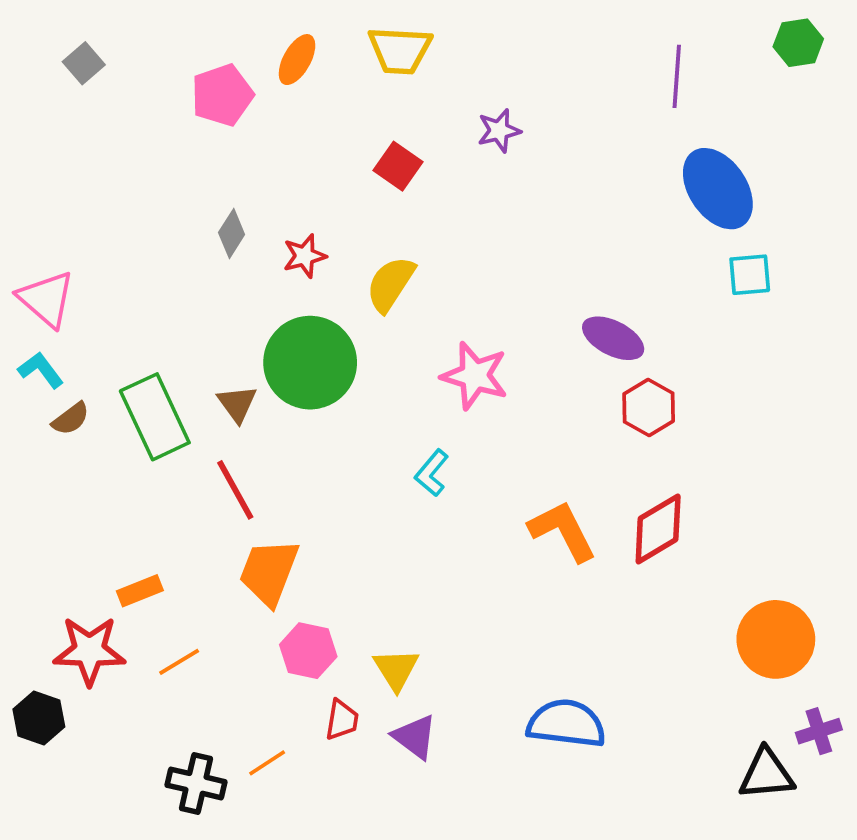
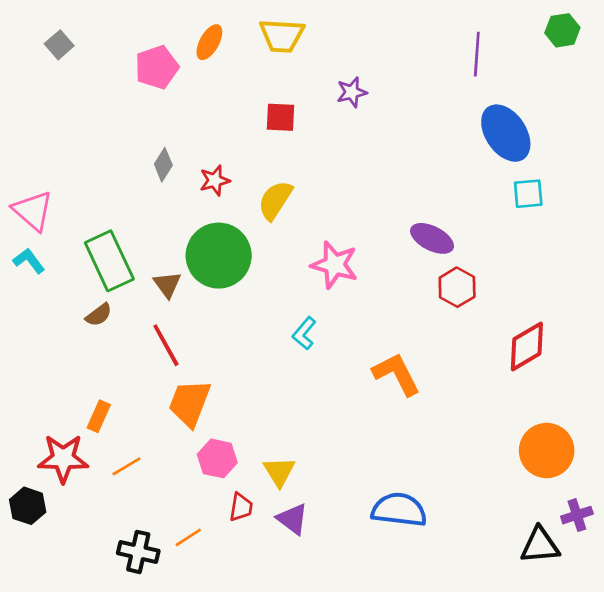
red square: (398, 166) -> (281, 117), turned -32
green rectangle: (155, 417) -> (109, 261), moved
brown semicircle: (71, 419) -> (99, 315), moved
red diamond: (658, 529) -> (527, 346), moved
orange rectangle: (140, 591) -> (99, 416), turned -44

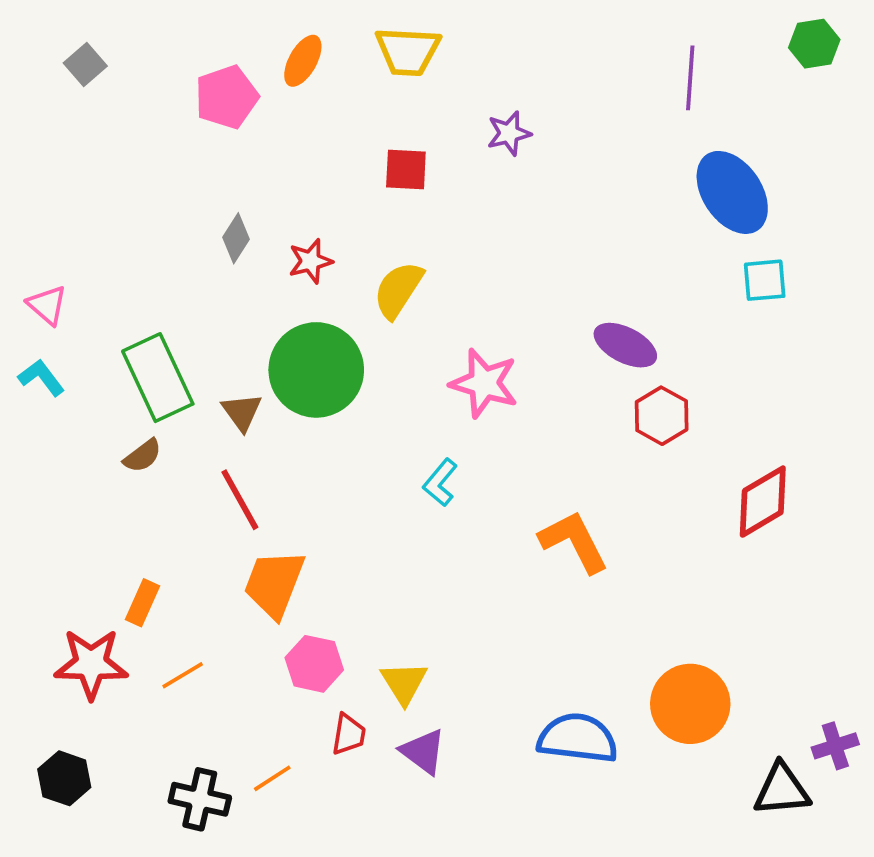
pink triangle: (33, 211) -> (47, 305), size x0.7
orange circle: (547, 451) -> (690, 704), moved
black hexagon: (28, 506) -> (64, 778), moved

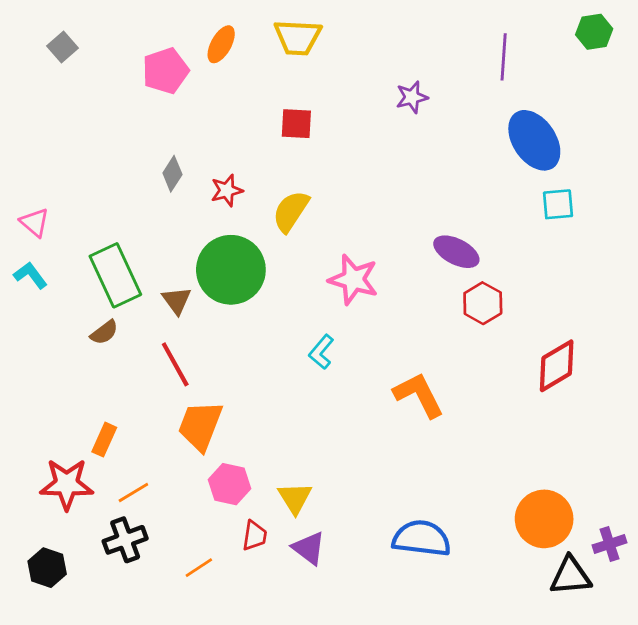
purple star: (509, 133) -> (412, 97), moved
orange circle: (690, 704) -> (544, 519), moved
black cross: (200, 799) -> (125, 540), moved, turned -33

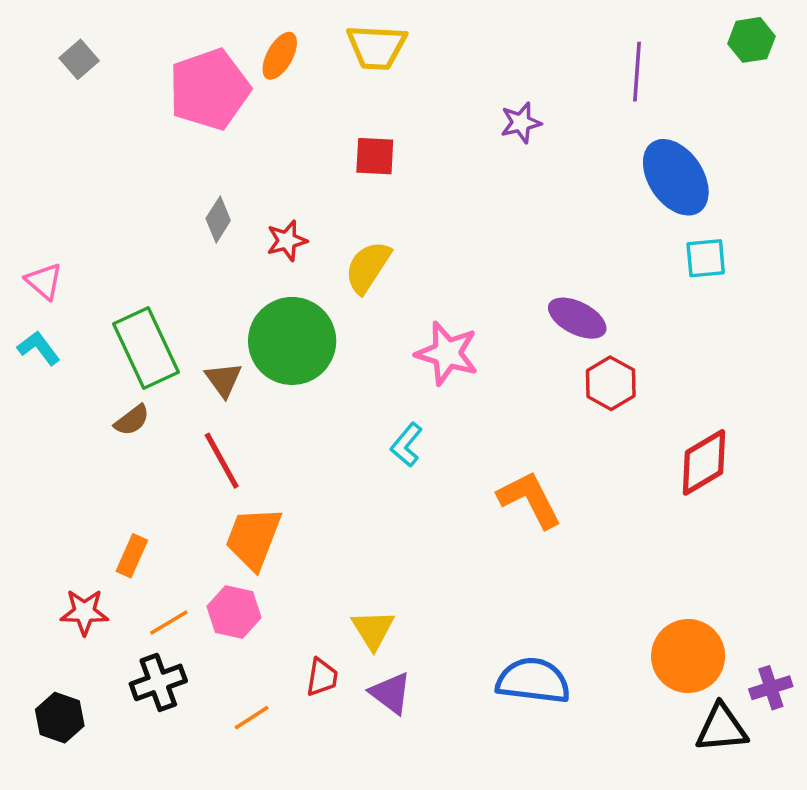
pink pentagon: (165, 71) -> (209, 89), size x1.4
red star: (67, 484) -> (84, 612), size x0.7
pink hexagon: (230, 484) -> (234, 612), moved

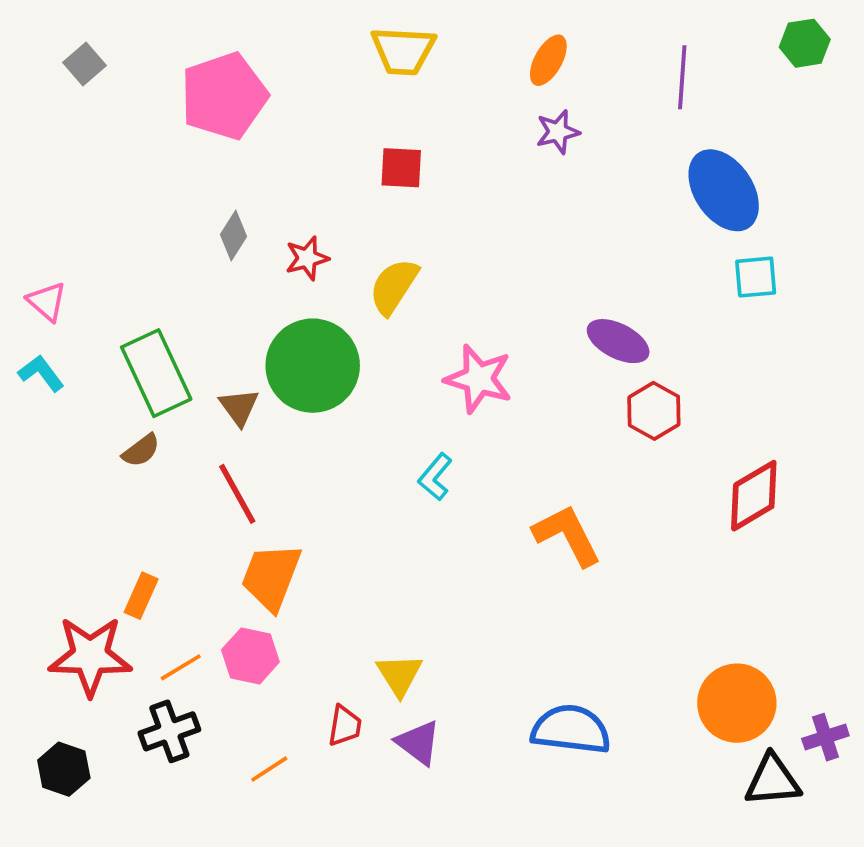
orange ellipse: (280, 56) -> (548, 60), moved
red star: (84, 612) -> (90, 656), size x1.6

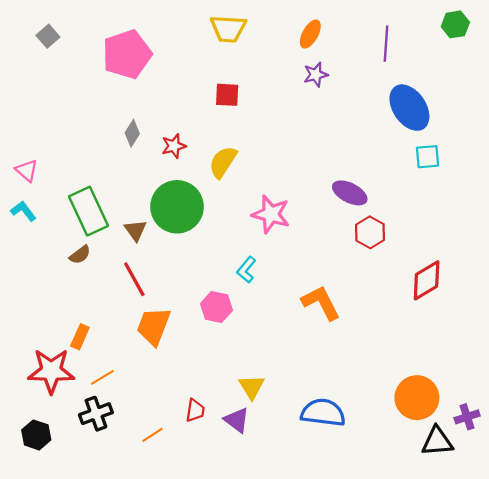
pink hexagon: (250, 656) -> (216, 307), moved
yellow triangle: (399, 675) -> (252, 387), moved

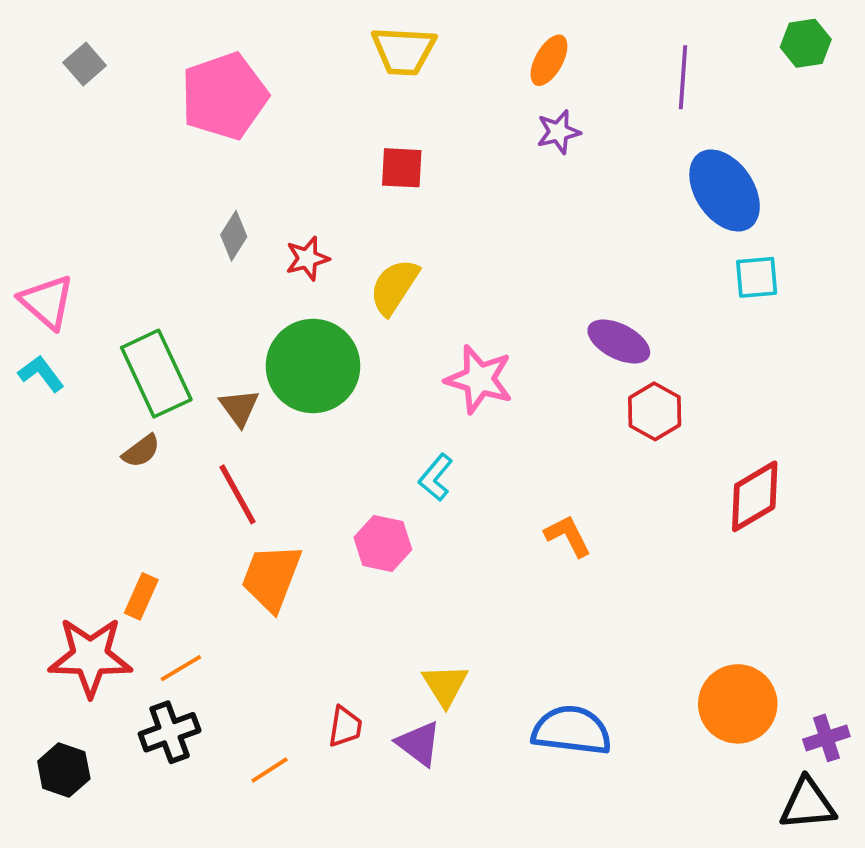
pink triangle: (27, 171) -> (47, 302), size x1.4
orange L-shape: (321, 303) -> (568, 536), size x0.7
black triangle: (437, 441) -> (808, 804), moved

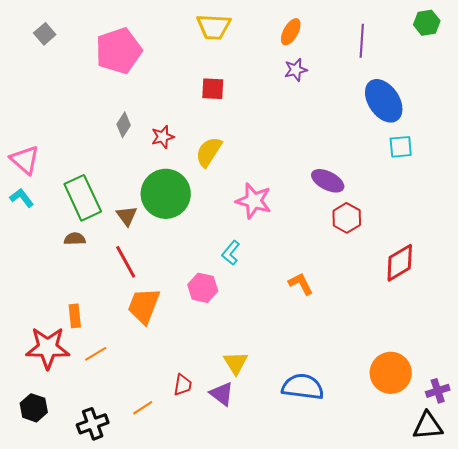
brown semicircle: (141, 451) -> (75, 239), turned -145
orange rectangle: (141, 596) -> (75, 316), turned -30
black cross: (170, 732) -> (93, 424), moved

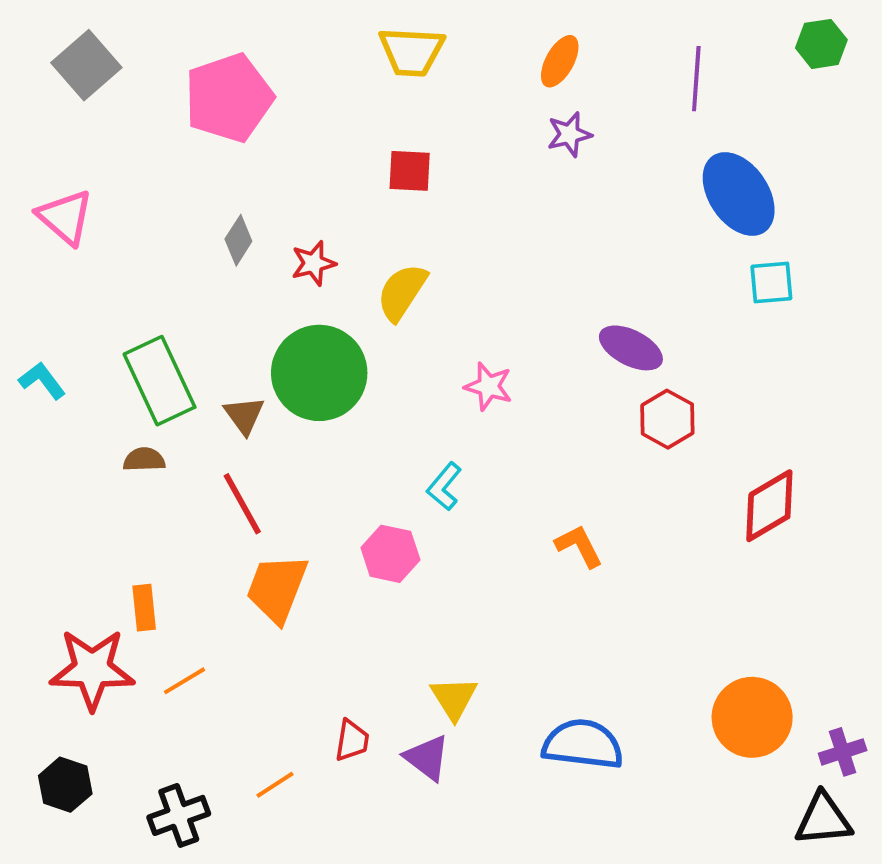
gray square: (45, 34) -> (86, 65), size x1.6
pink triangle: (25, 160) -> (65, 217), moved
pink star: (254, 201) -> (489, 386), size x0.7

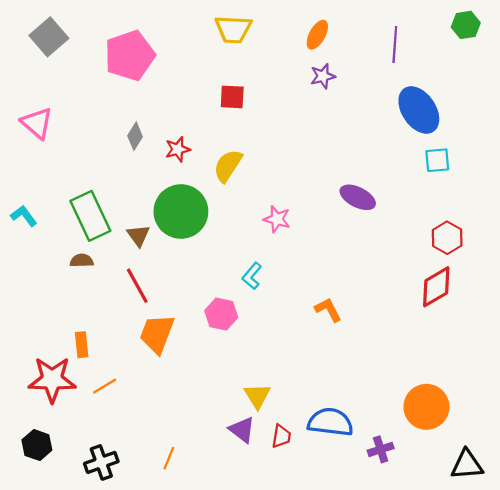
red hexagon: (667, 419) -> (447, 238), moved
red trapezoid: (352, 740) -> (281, 436), moved
purple cross: (843, 752) -> (381, 449), moved
orange line: (275, 785) -> (169, 458), moved, turned -35

